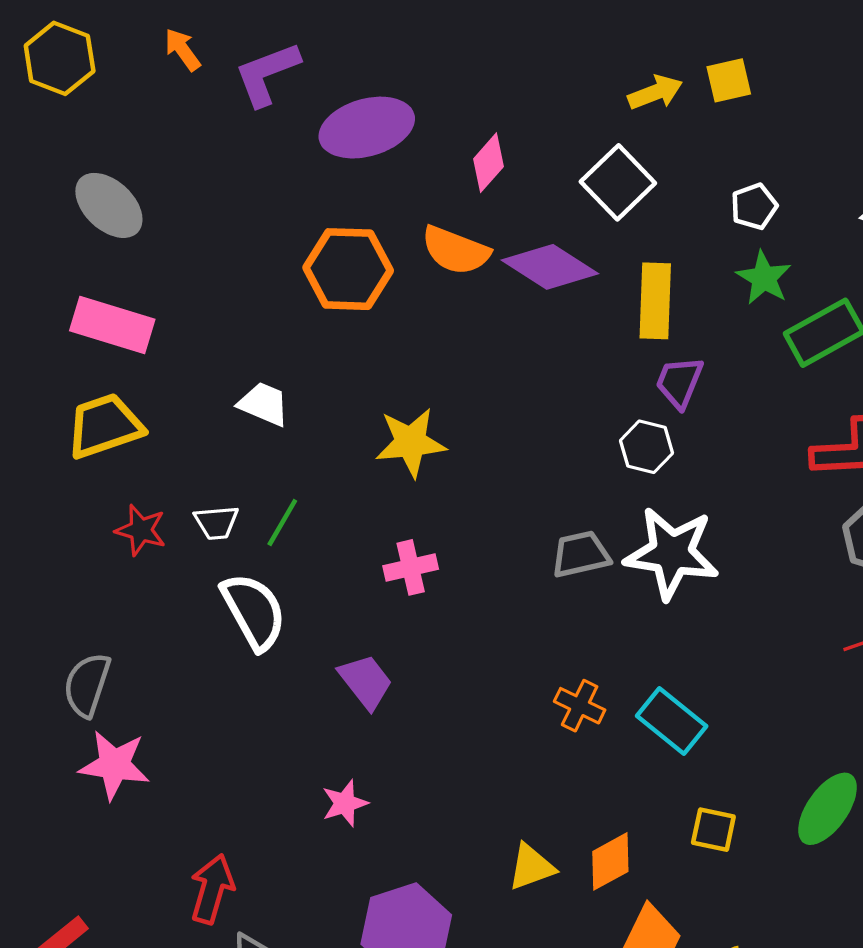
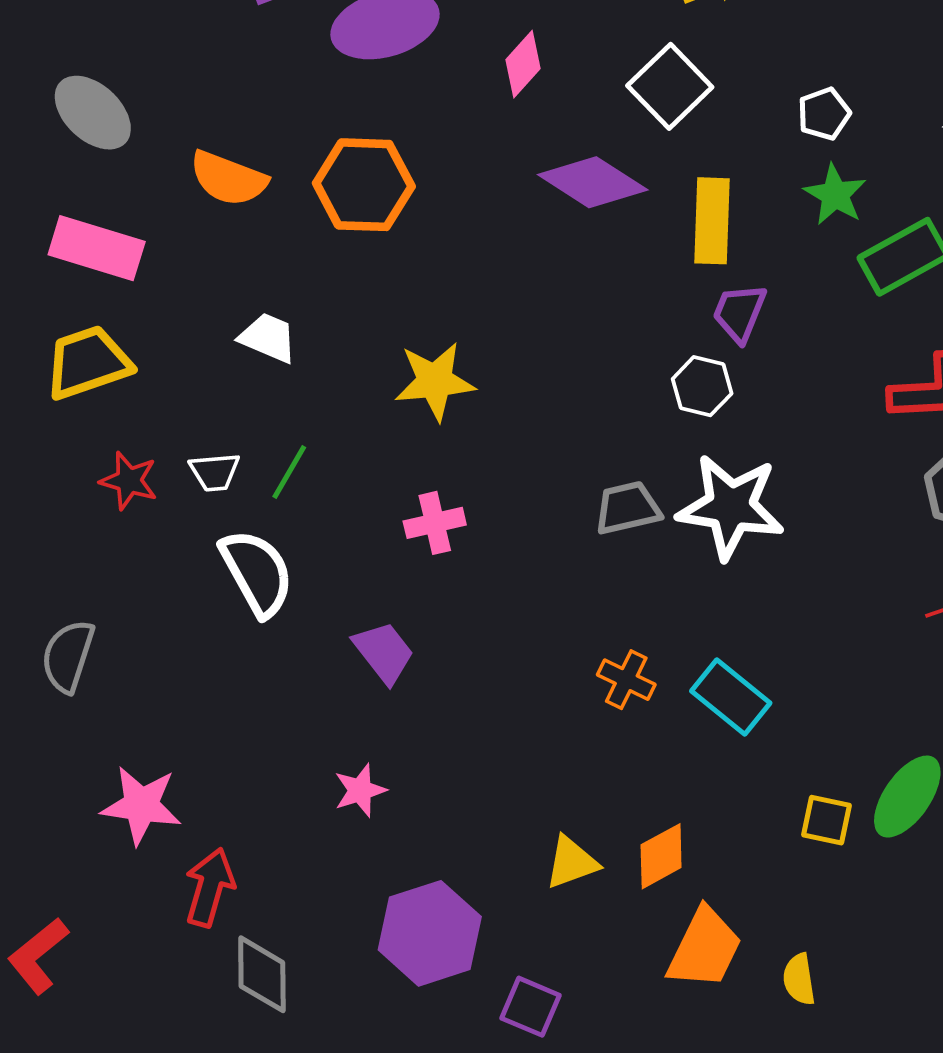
orange semicircle: (456, 250) -> (228, 178), moved
pink star: (114, 765) -> (141, 805), moved
yellow square: (713, 830) -> (826, 820), moved

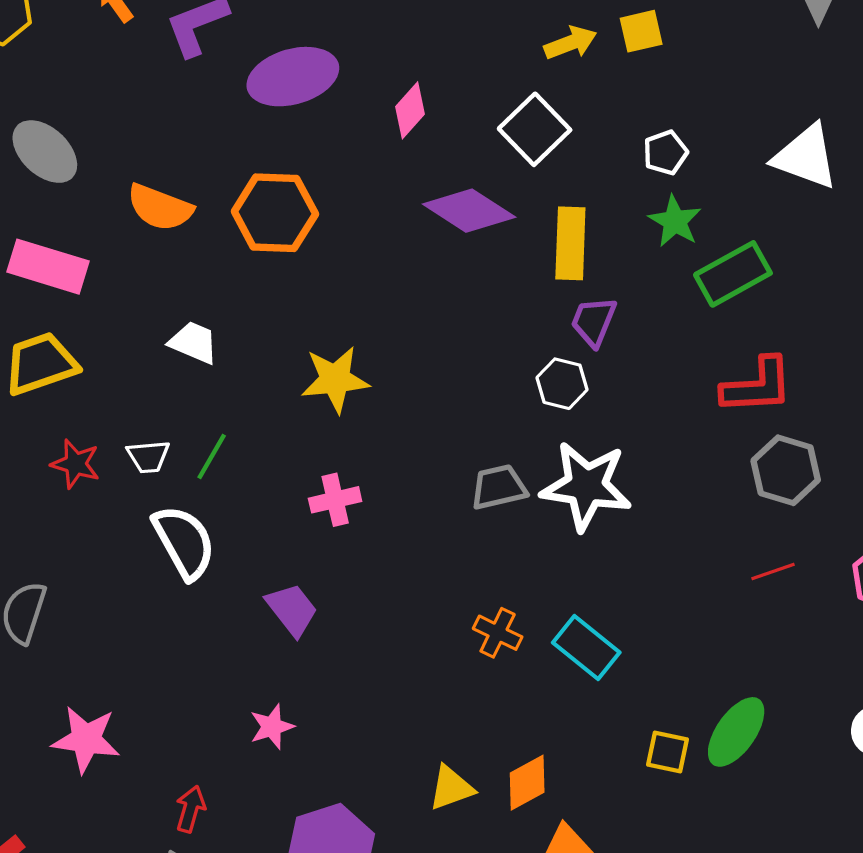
red arrow: (210, 887) -> (191, 809), moved, size x0.7

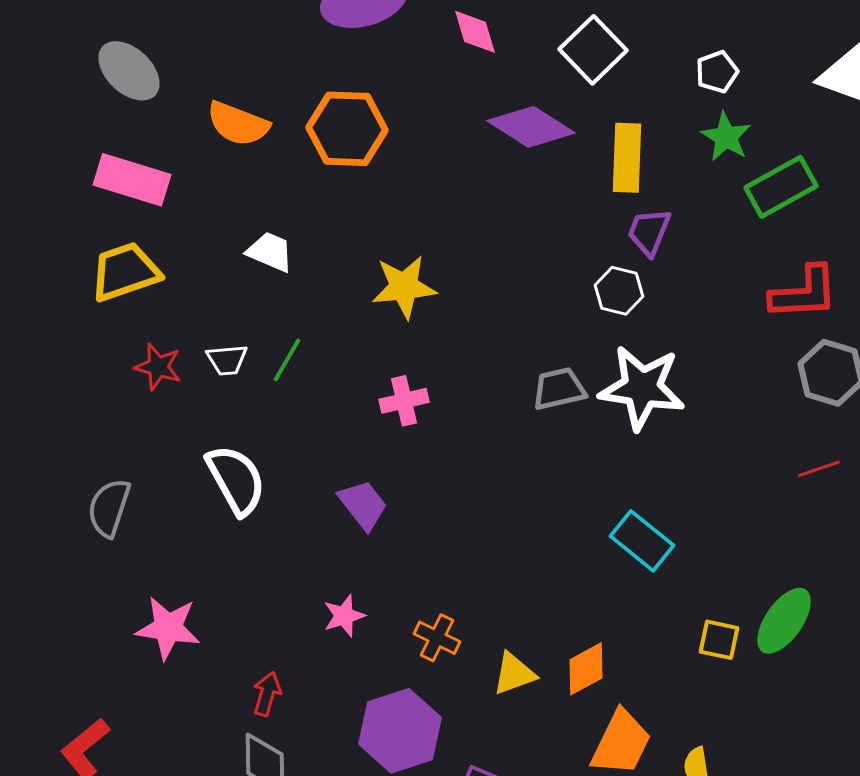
pink diamond: (410, 110) -> (475, 32), turned -58
white semicircle: (184, 542) -> (236, 480), moved
orange cross: (498, 633) -> (437, 638), moved

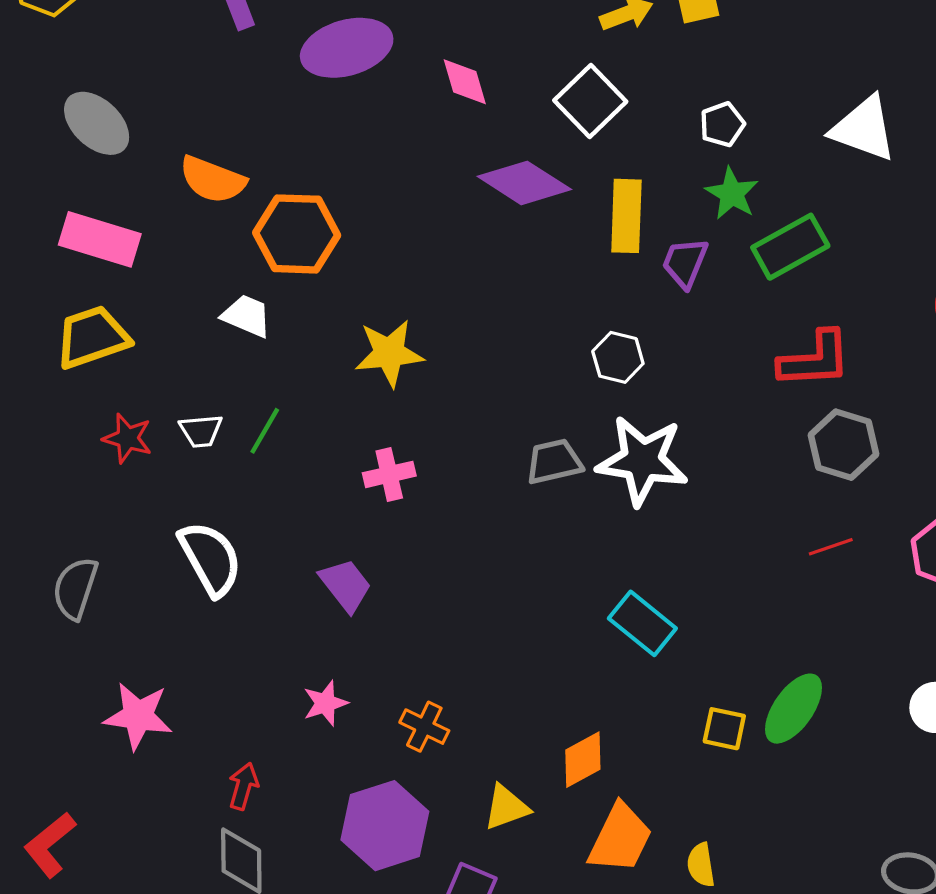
orange hexagon: (347, 129) -> (297, 234), moved
purple trapezoid: (649, 232) -> (685, 263), moved
yellow triangle: (514, 674) -> (506, 807), moved

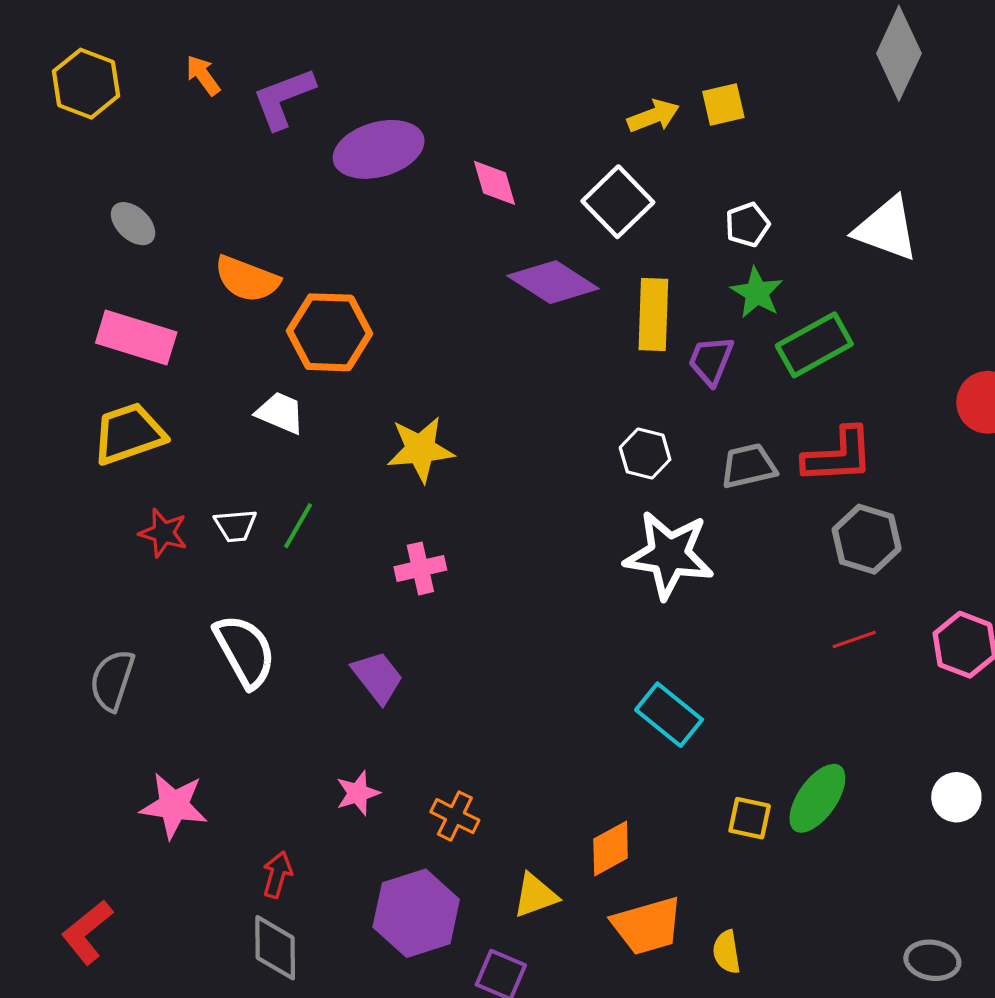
gray ellipse: (97, 123) -> (133, 224), size x0.7
gray trapezoid: (554, 462) -> (748, 466), moved
orange trapezoid: (620, 838) -> (647, 926), turned 48

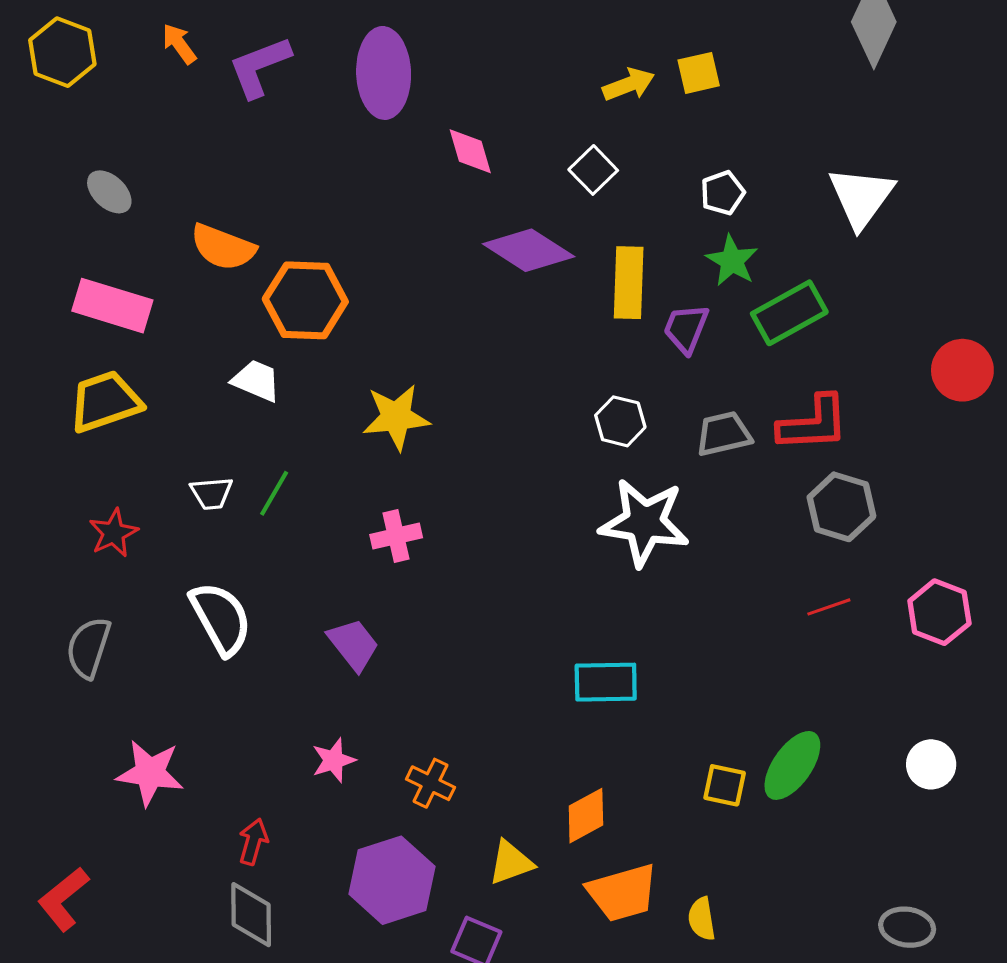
purple ellipse: (379, 149) -> (384, 73), moved, turned -76
white square: (618, 202) -> (593, 170), size x0.7
white triangle: (886, 229) -> (861, 197), turned 46
red star: (163, 533) -> (113, 533), moved, turned 30
cyan rectangle: (669, 715) -> (606, 682), moved, turned -40

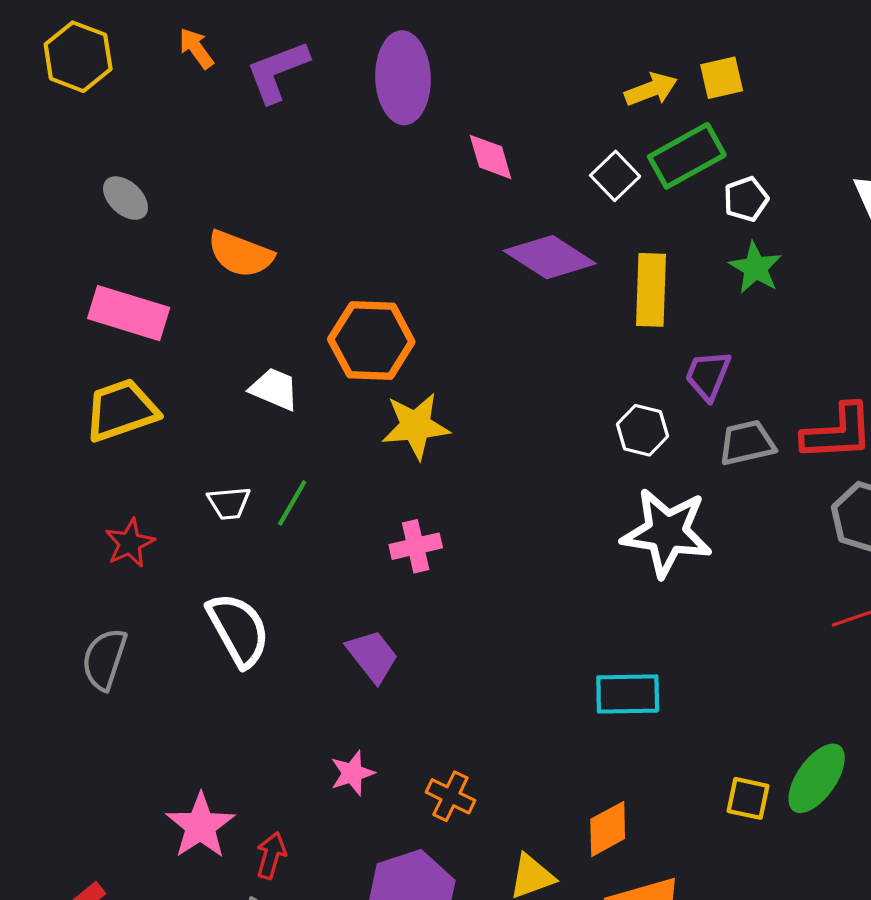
orange hexagon: (305, 300) -> (371, 340), moved
green rectangle: (789, 313) -> (687, 156), moved
purple trapezoid: (686, 328) -> (708, 375), moved
pink star: (150, 773) -> (200, 826), moved, turned 30

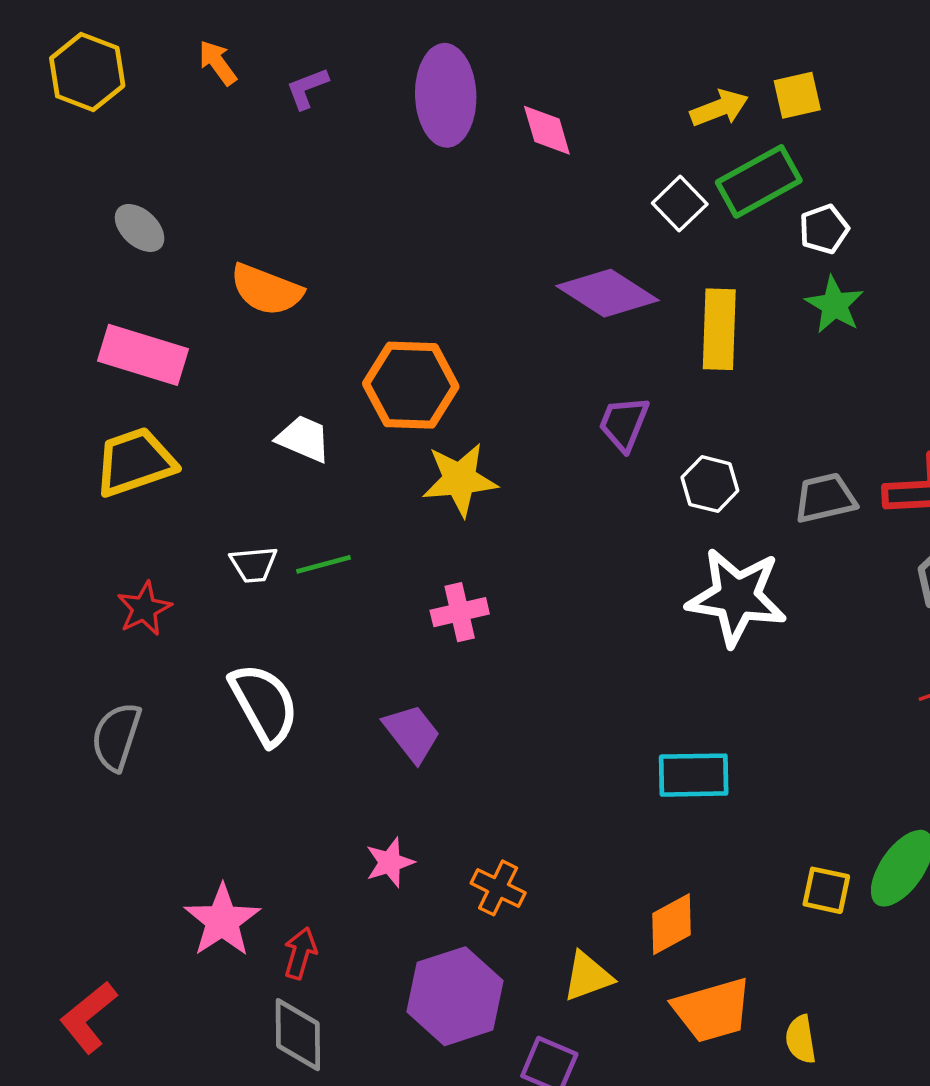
purple L-shape: (277, 71) -> (307, 88), size x0.6
pink diamond: (491, 157) -> (547, 130), moved
purple trapezoid: (708, 375) -> (624, 424), moved
green line: (292, 503) -> (323, 564), turned 45

